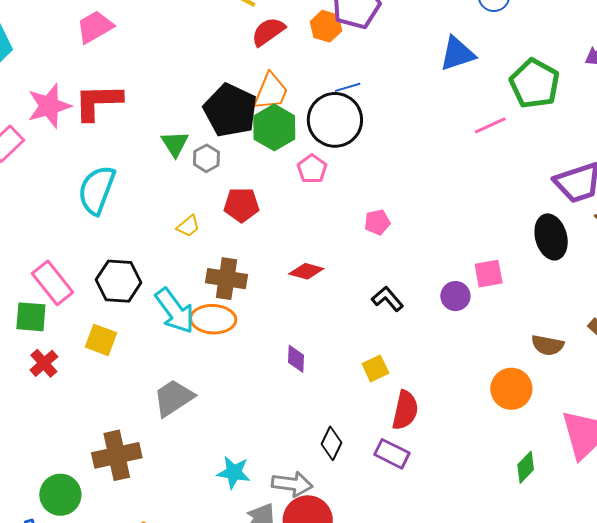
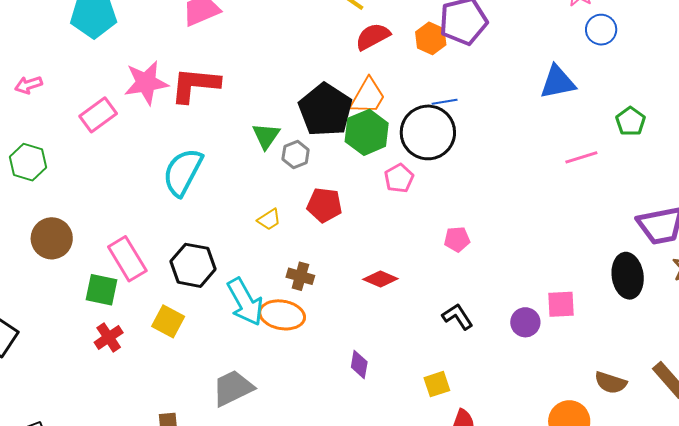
green pentagon: (535, 84) -> (631, 121), size x0.6
brown cross: (227, 279) -> (300, 276), size x0.7

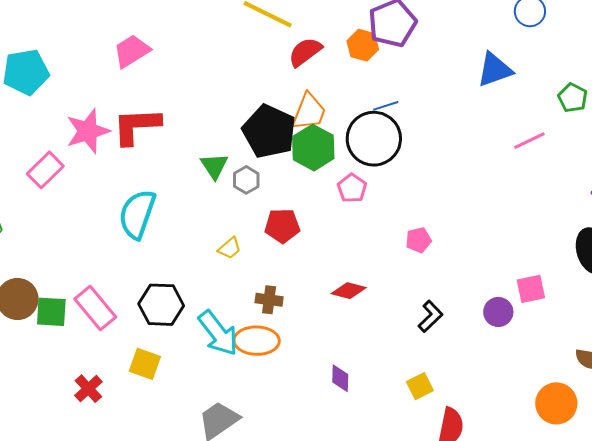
green square: (102, 290) -> (51, 312), moved
black L-shape: (458, 317) -> (430, 316), turned 88

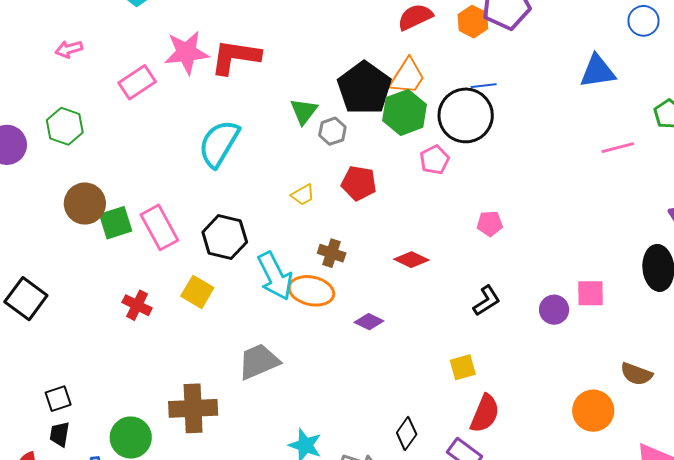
green square: (51, 312) -> (116, 223), turned -32
purple diamond: (340, 378) -> (369, 322), moved, turned -76
red cross: (88, 389) -> (137, 305), turned -32

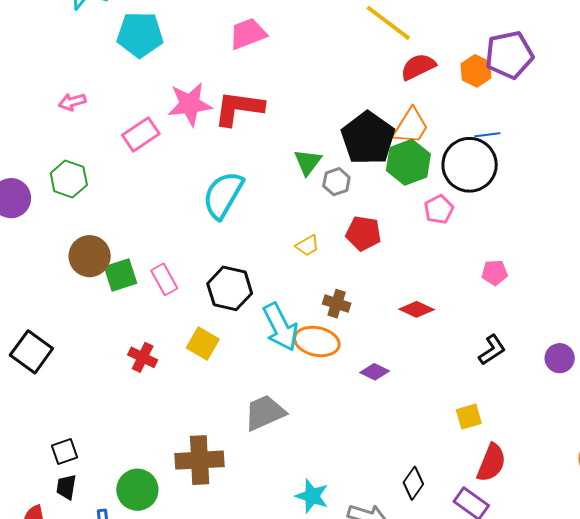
pink rectangle: (159, 227) -> (164, 279), size x0.7

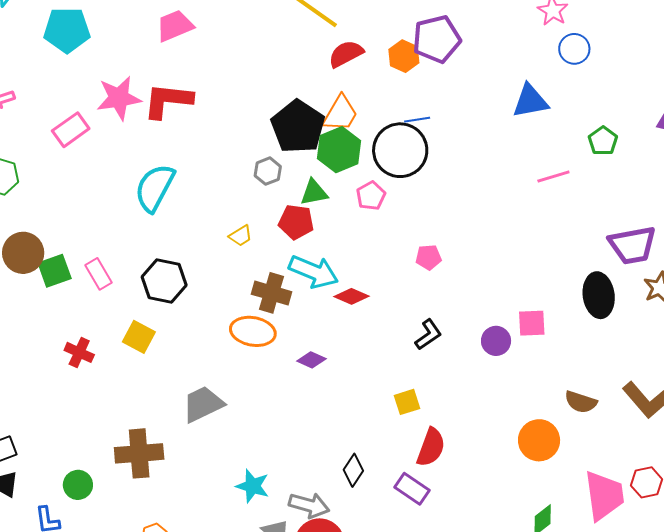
green triangle: (308, 162) -> (314, 192), moved, turned 44
brown cross: (337, 304) -> (271, 293), size x1.4
cyan arrow: (280, 327) -> (314, 272), moved, turned -39
green circle: (137, 490) -> (78, 485), size x0.7

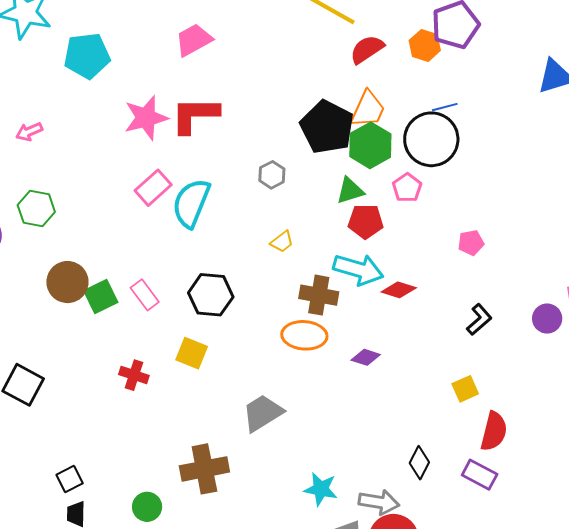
pink rectangle: (71, 130) -> (153, 188), moved
gray hexagon: (268, 171) -> (272, 175), moved
red pentagon: (296, 222) -> (366, 221), moved

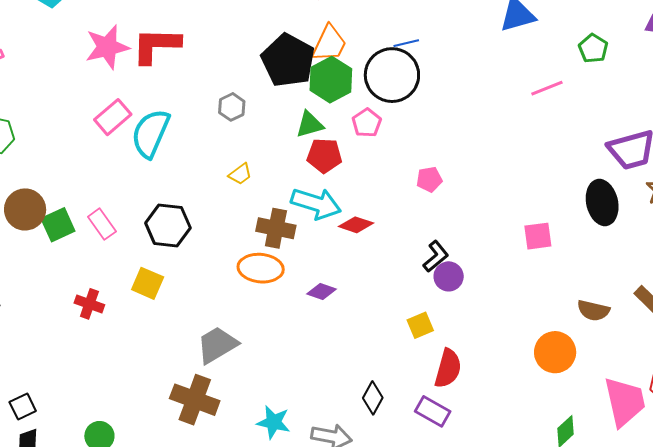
purple circle: (547, 319) -> (449, 276), moved
brown cross: (204, 469) -> (195, 400), moved, turned 30

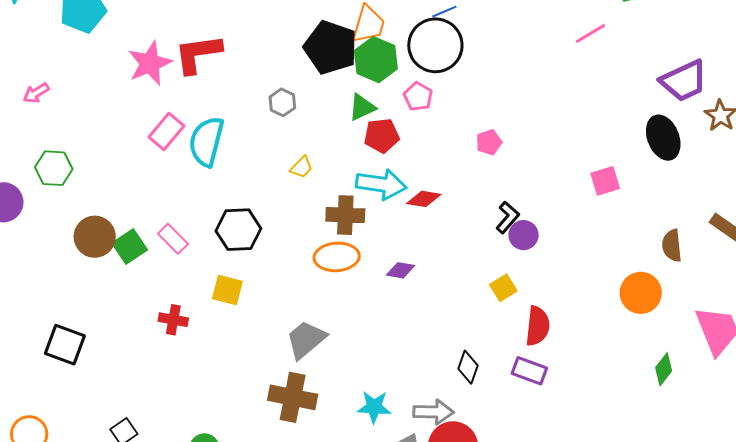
brown semicircle: (593, 310) -> (672, 246), turned 80

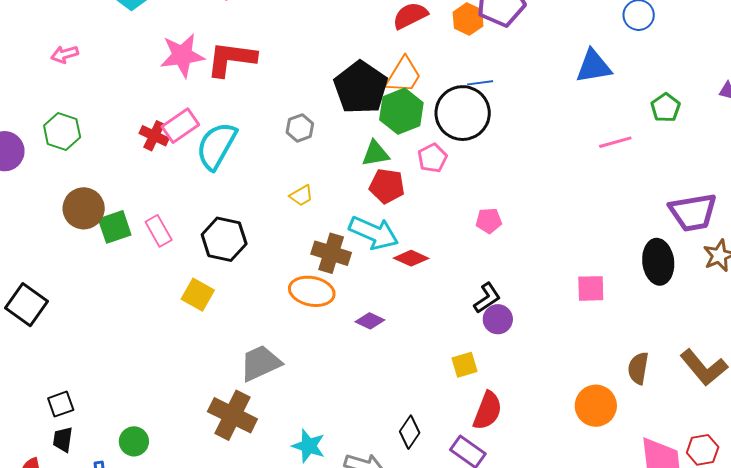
red cross: (173, 320) -> (154, 136), moved

